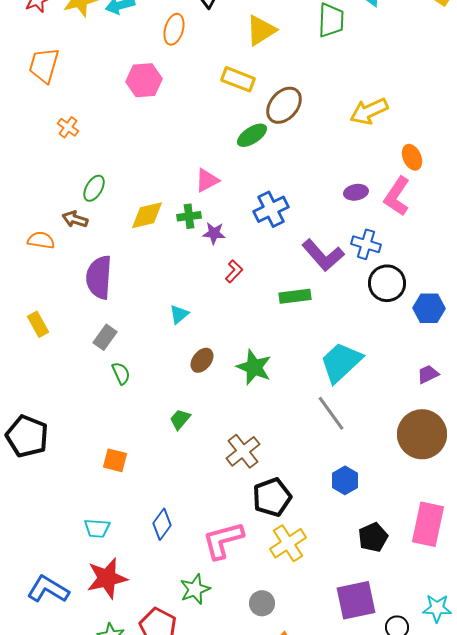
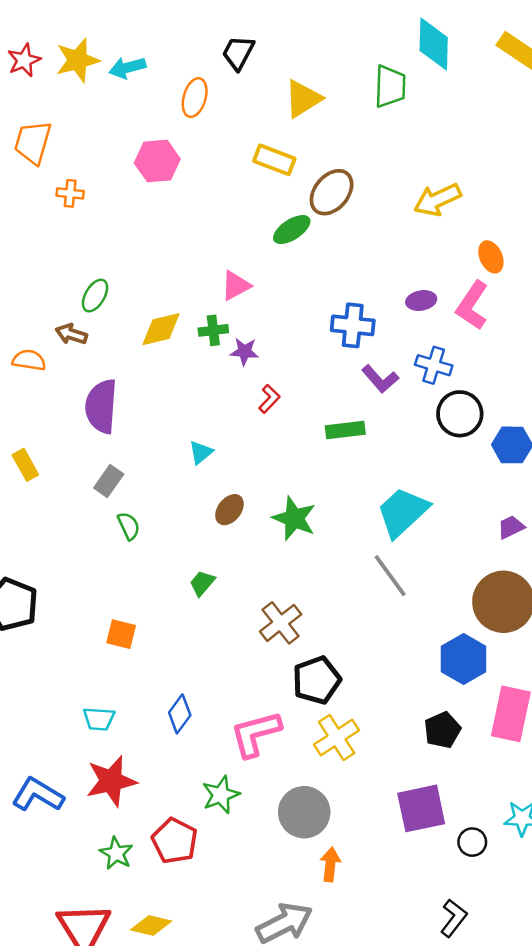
orange cross: (68, 127) -> (70, 193), moved, turned -30
blue cross: (271, 209) -> (353, 325), moved, turned 32
purple L-shape: (323, 255) -> (380, 379), size x0.7
blue hexagon: (345, 480) -> (464, 659), moved, size x1.4
gray circle: (262, 603) -> (304, 812), size x1.6

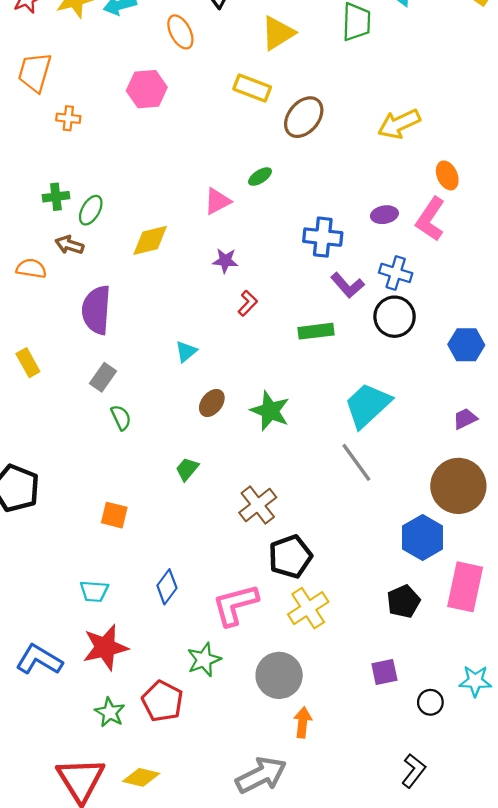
orange ellipse: (195, 98) -> (180, 32), turned -44
green ellipse: (292, 230) -> (260, 177), moved, size x0.7
green cross: (213, 330) -> (56, 197), moved
black circle: (460, 414) -> (395, 317), moved
purple square: (421, 808) -> (384, 672), size x0.6

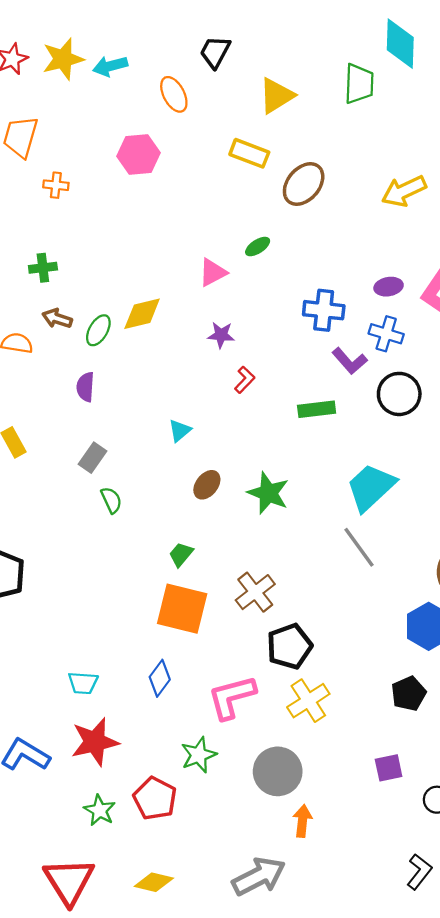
green ellipse: (91, 210) -> (98, 330), moved
blue cross: (396, 273) -> (386, 334), moved
purple semicircle: (96, 310) -> (85, 387), size x0.6
orange square: (114, 515) -> (182, 609), moved, size x1.8
yellow diamond: (141, 777) -> (154, 882), moved

